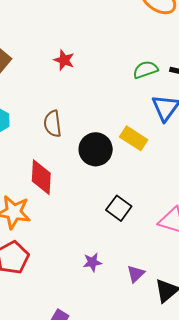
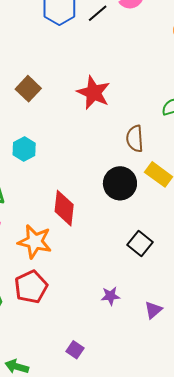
red star: (64, 60) -> (94, 93), size x1.6
brown semicircle: (53, 124) -> (135, 139), moved

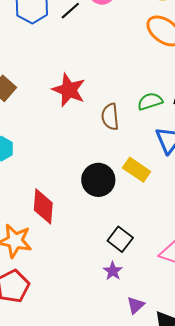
brown semicircle: (135, 139) -> (110, 117), moved
purple star: (110, 296) -> (113, 271), moved, turned -30

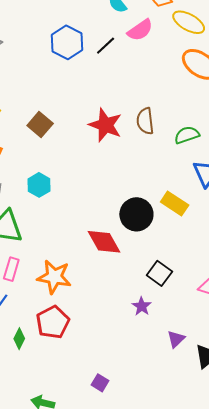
brown semicircle: (110, 117) -> (145, 121), moved
red diamond: (43, 206) -> (104, 242), moved, turned -33
purple star: (113, 271) -> (142, 306), moved

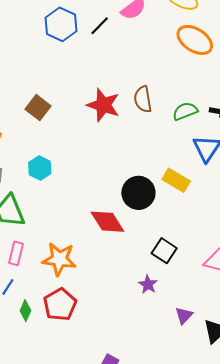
green diamond: (19, 339) -> (25, 311), moved

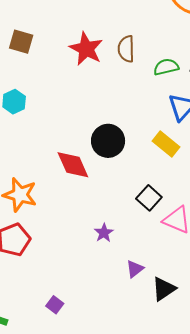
brown square: (38, 108) -> (21, 42), turned -30
yellow rectangle: (176, 180) -> (166, 144), moved
black square: (164, 251) -> (149, 198), moved

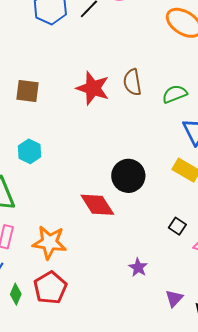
black square: (149, 198) -> (177, 226), size x0.7

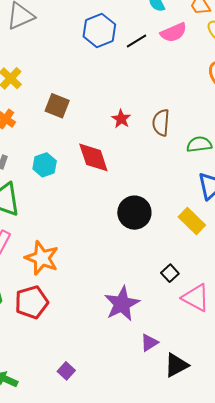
red star: (93, 88) -> (121, 119), size x0.6
red diamond: (97, 205) -> (93, 157), moved
purple star: (138, 267) -> (122, 304), size x1.8

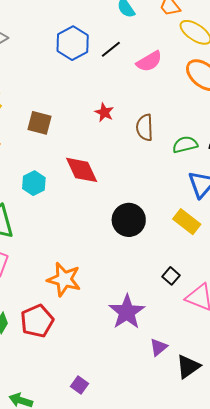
pink semicircle: (174, 32) -> (149, 61), moved
red star: (121, 119) -> (104, 112), moved
orange star: (42, 258) -> (64, 279), moved

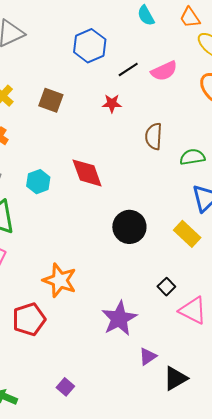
black line: (111, 49) -> (128, 69), moved
red star: (104, 112) -> (112, 103), moved, turned -30
brown square: (40, 123) -> (51, 100), moved

